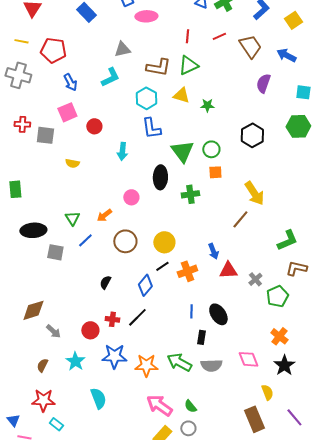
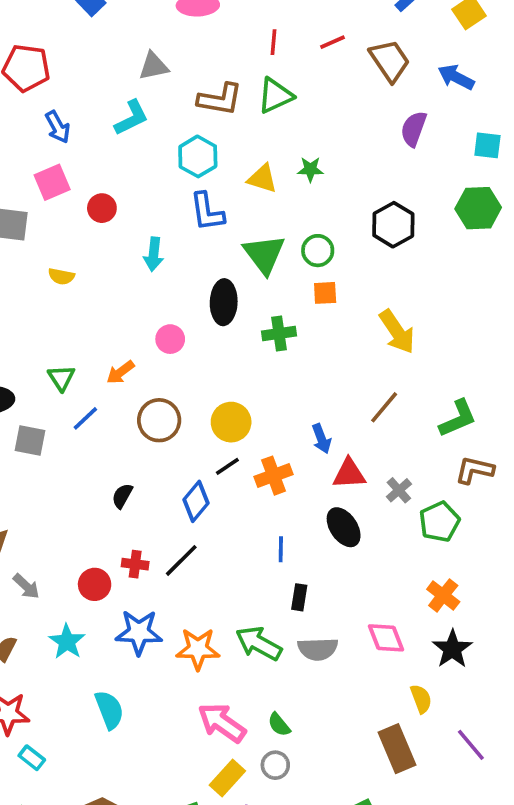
yellow triangle: (181, 95) -> (262, 179), moved
brown line: (240, 219) -> (384, 407), moved
black ellipse: (218, 314) -> (344, 527), moved

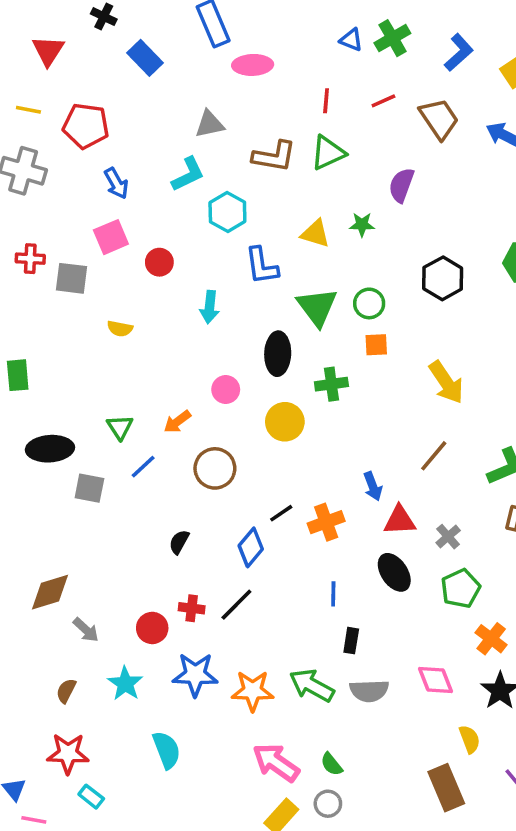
purple semicircle: (414, 129) -> (401, 185), moved
cyan hexagon: (198, 156) -> (227, 212), moved
yellow circle: (231, 422) -> (285, 422), moved
green pentagon: (439, 522) -> (461, 589), moved

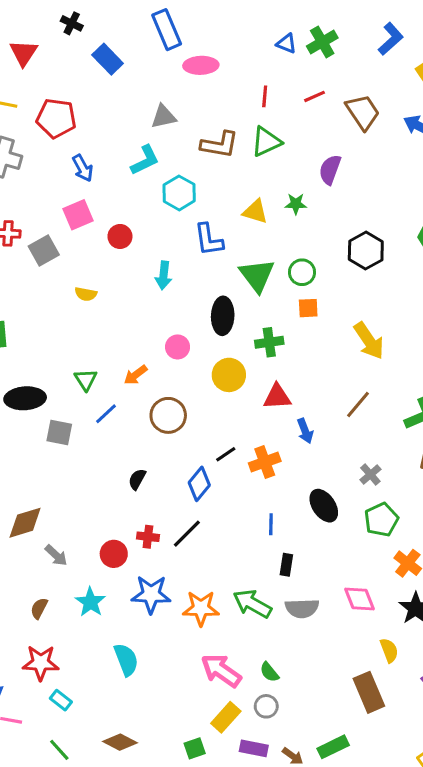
blue L-shape: (459, 52) -> (391, 39), moved
gray square: (71, 278) -> (44, 250), turned -36
red triangle: (400, 520) -> (277, 397), moved

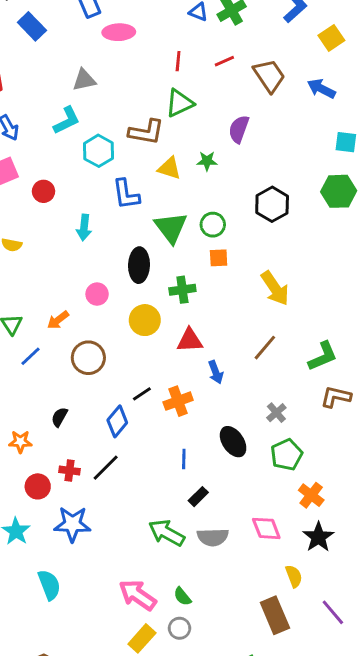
brown L-shape: (220, 145) -> (146, 132), moved
black rectangle: (286, 565) -> (198, 497), turned 36
orange star: (201, 608) -> (20, 442), moved, size x0.7

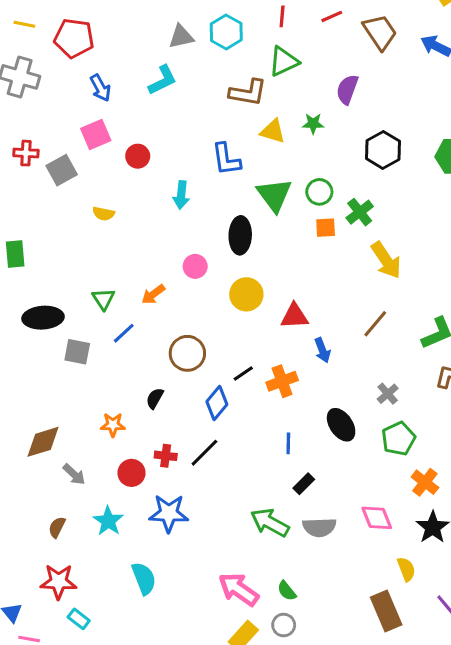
cyan hexagon: (98, 151) -> (226, 32), moved
black hexagon: (272, 204) -> (383, 150), moved
green cross: (182, 290) -> (360, 212), moved, turned -30
brown circle: (88, 358) -> (187, 353), moved

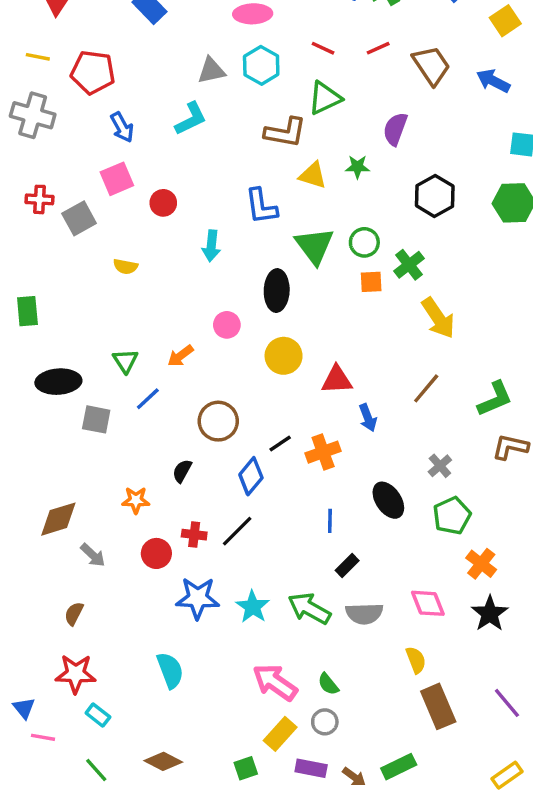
red line: (282, 16) -> (323, 48), turned -70
cyan star: (108, 521) -> (253, 607), moved
yellow semicircle: (406, 569) -> (416, 660), moved

